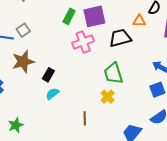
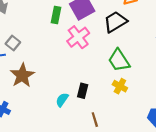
black rectangle: (48, 75) -> (83, 91), moved
brown line: (85, 118) -> (95, 120), moved

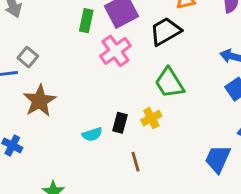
yellow cross: (120, 86) -> (151, 118), moved, turned 32
cyan semicircle: (62, 100) -> (92, 134), turned -144

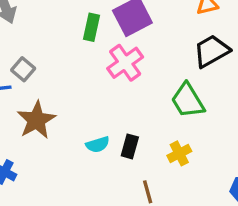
black trapezoid: (165, 31) -> (212, 51), moved
yellow cross: (151, 118) -> (179, 153), moved
cyan semicircle: (92, 134) -> (98, 144), moved

